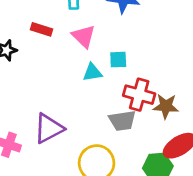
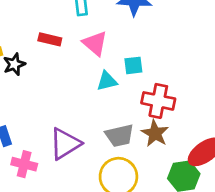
brown star: (166, 106) -> (155, 133), moved, turned 30
gray trapezoid: (122, 121) -> (119, 136), moved

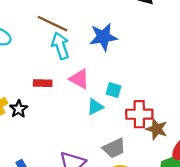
cyan square: (133, 65) -> (114, 90), turned 35
brown star: (155, 133) -> (157, 129), moved

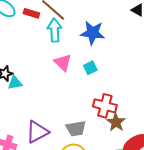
red rectangle: (43, 83) -> (31, 13), moved
cyan square: (114, 90) -> (90, 68), moved, turned 32
cyan triangle: (95, 107) -> (15, 83), moved

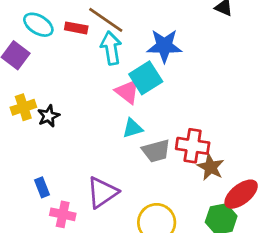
cyan square: (90, 68) -> (146, 78), moved, size x1.6
cyan triangle: (15, 83) -> (132, 128), moved
gray trapezoid: (76, 128) -> (156, 151), moved

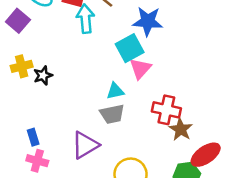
cyan arrow: (111, 48) -> (85, 19), moved
pink triangle: (127, 92) -> (140, 69), moved, turned 30
gray trapezoid: (156, 151) -> (112, 114), moved
pink cross: (63, 214) -> (37, 161), moved

